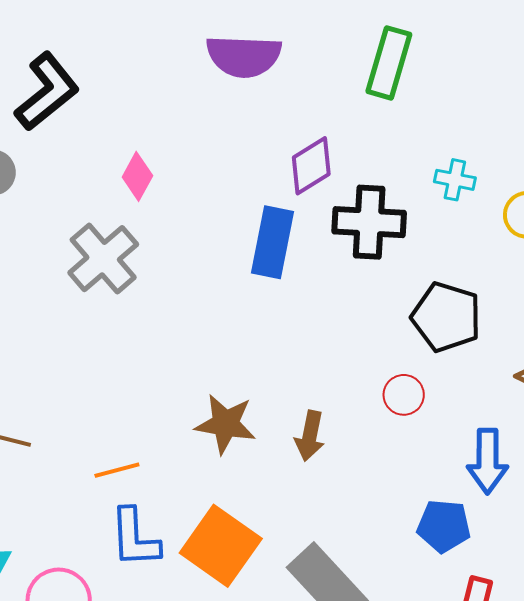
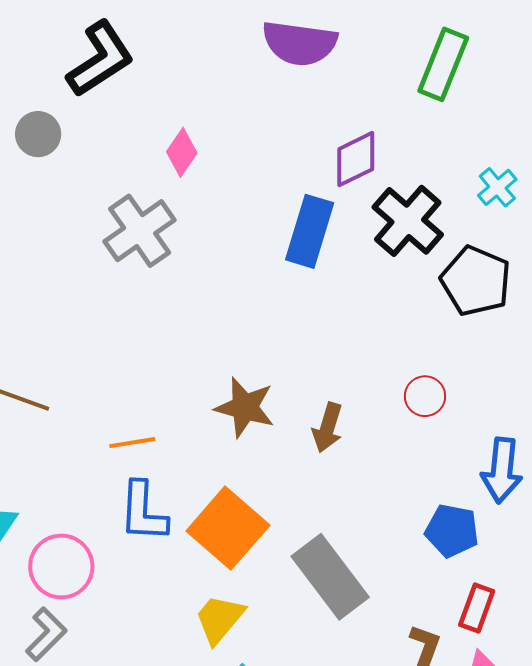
cyan cross: (455, 180) -> (497, 187), turned 33
black cross: (369, 222) -> (408, 221), turned 32
black pentagon: (446, 317) -> (476, 281), moved

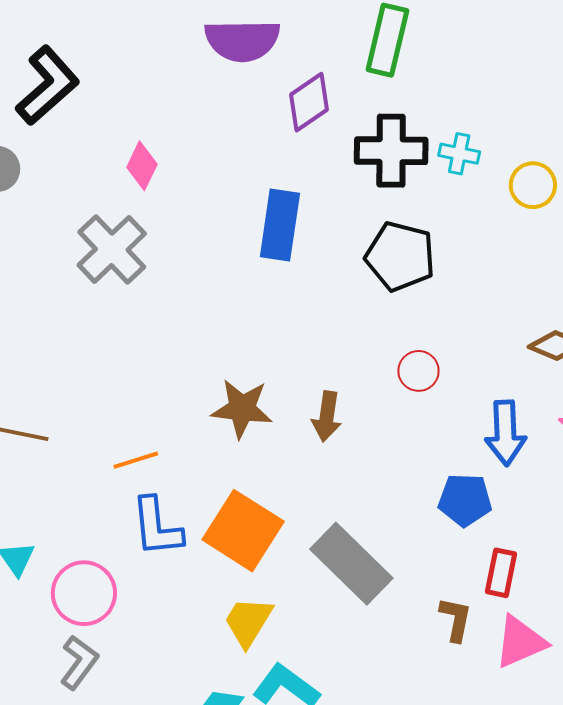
purple diamond: (356, 159) -> (309, 102), moved
cyan cross: (497, 187) -> (459, 154), turned -30
black cross: (408, 221) -> (391, 151), moved, turned -32
black pentagon: (476, 281) -> (400, 256), moved

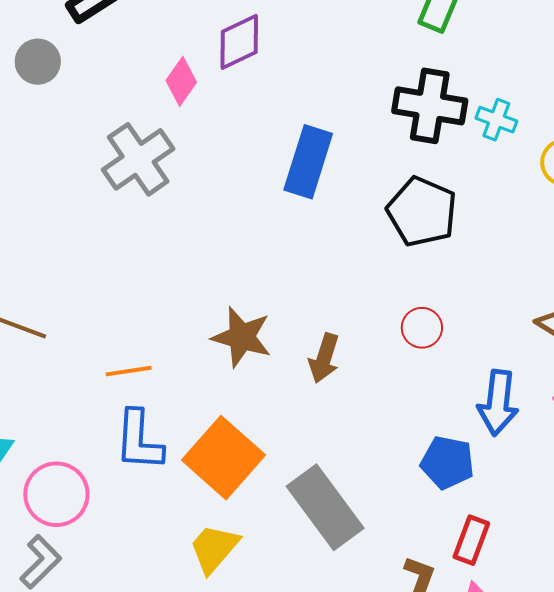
purple diamond: (309, 102) -> (239, 42), moved

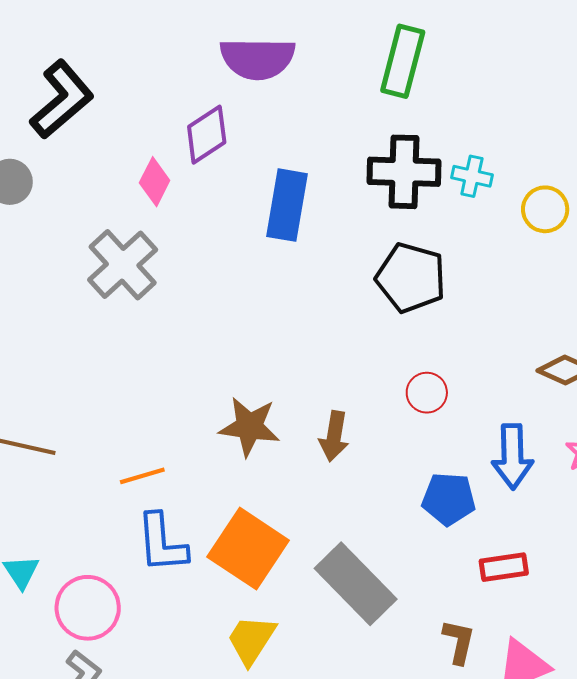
blue rectangle: (308, 162) -> (287, 205), moved
blue pentagon: (447, 462) -> (449, 499), moved
red rectangle: (471, 540) -> (504, 567), moved, turned 69

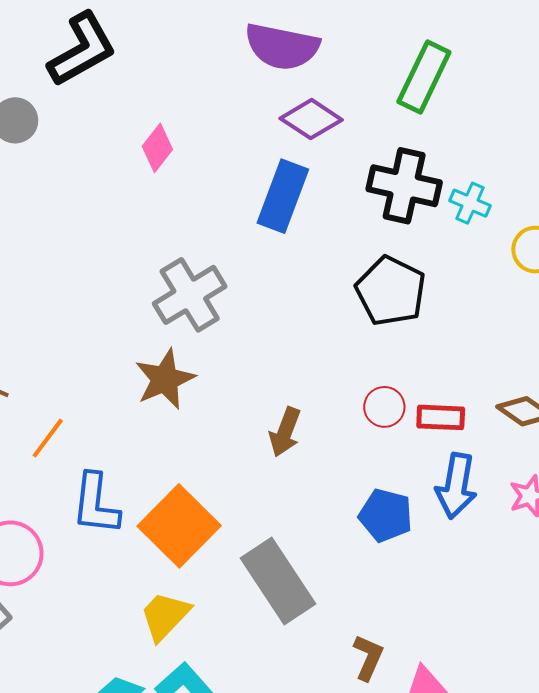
purple diamond: (207, 135) -> (311, 119), moved, turned 56
gray cross: (123, 265) -> (190, 295), moved
brown star: (249, 427) -> (165, 379), moved, turned 30
orange line: (142, 476) -> (48, 438), moved, turned -48
red rectangle: (504, 567) -> (441, 417), moved

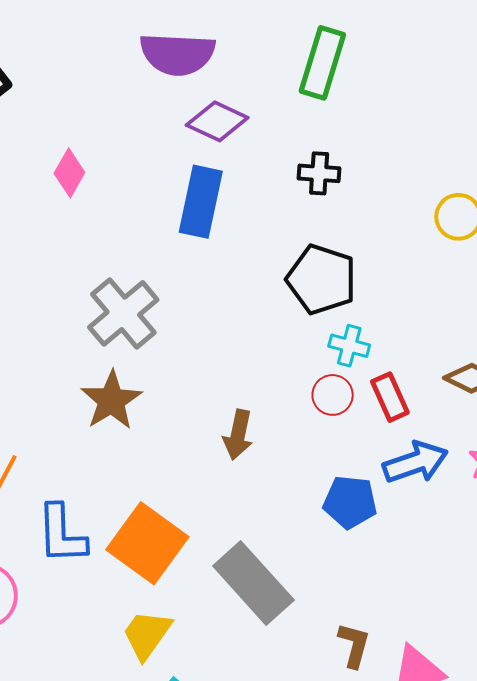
black cross: (404, 186) -> (319, 173), size x0.6
cyan cross: (470, 203) -> (349, 346), moved
red rectangle: (441, 417) -> (390, 397), turned 72
blue arrow: (456, 486) -> (415, 462), turned -110

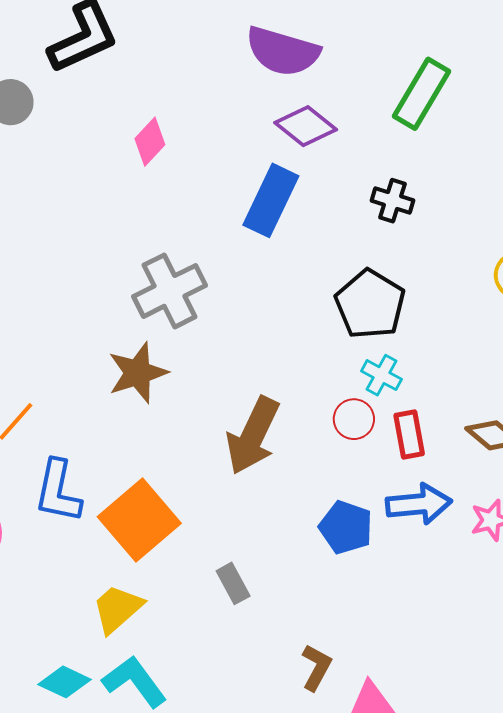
brown arrow: (238, 435) -> (253, 436), size x1.6
gray rectangle: (253, 583) -> (233, 583), size x0.5

